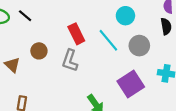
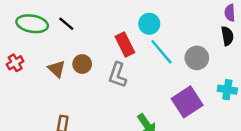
cyan circle: (125, 16) -> (149, 24), moved
brown triangle: (12, 65) -> (57, 69), moved

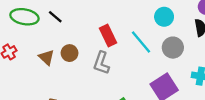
cyan circle: (149, 24) -> (164, 17), moved

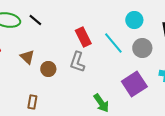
brown circle: (70, 53) -> (48, 69), moved

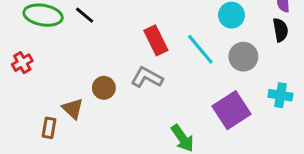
brown triangle: (27, 57) -> (73, 109), moved
gray L-shape: (77, 62) -> (147, 77), turned 100
brown rectangle: (32, 102) -> (49, 128), moved

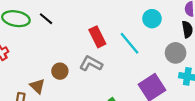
gray circle: (243, 57) -> (176, 53), moved

